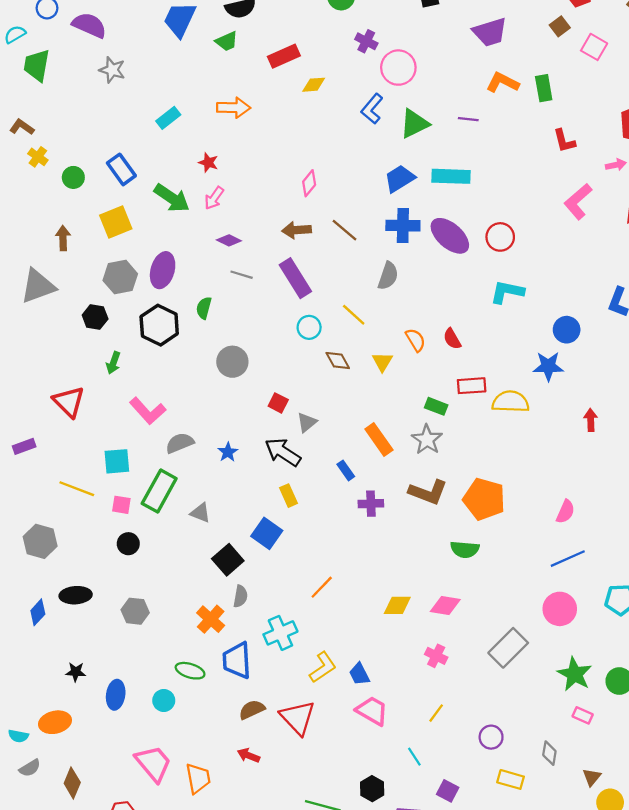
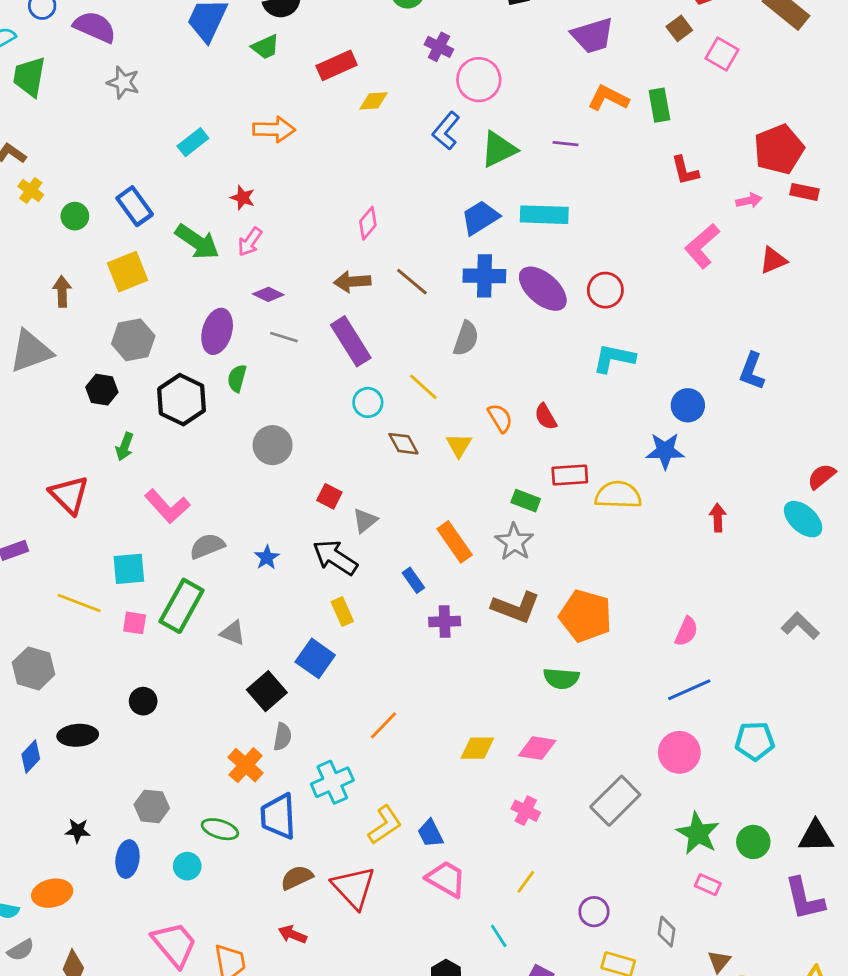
purple ellipse: (163, 270) -> (217, 331), moved
black circle: (128, 544) -> (143, 701), moved
gray hexagon: (135, 611) -> (152, 806), moved

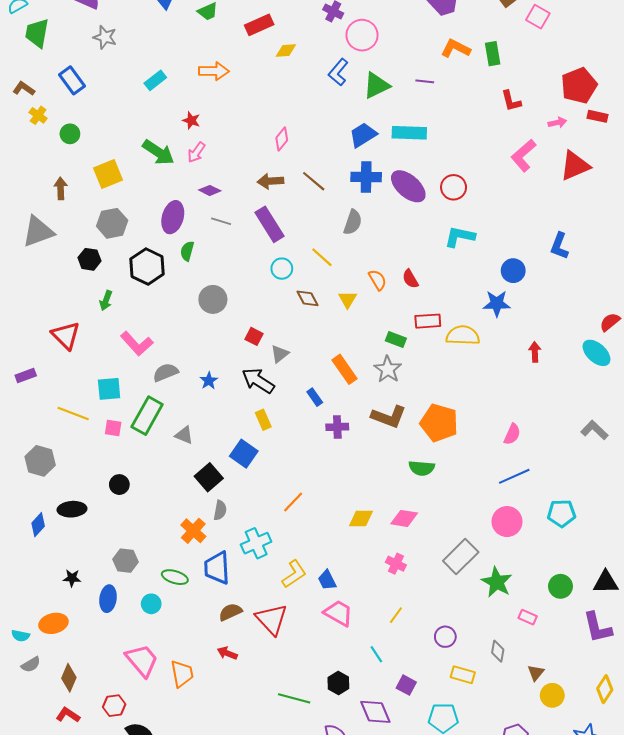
blue rectangle: (135, 206) -> (72, 80), moved
red triangle: (773, 260) -> (575, 166), size x1.5
green star: (698, 833) -> (497, 582), moved

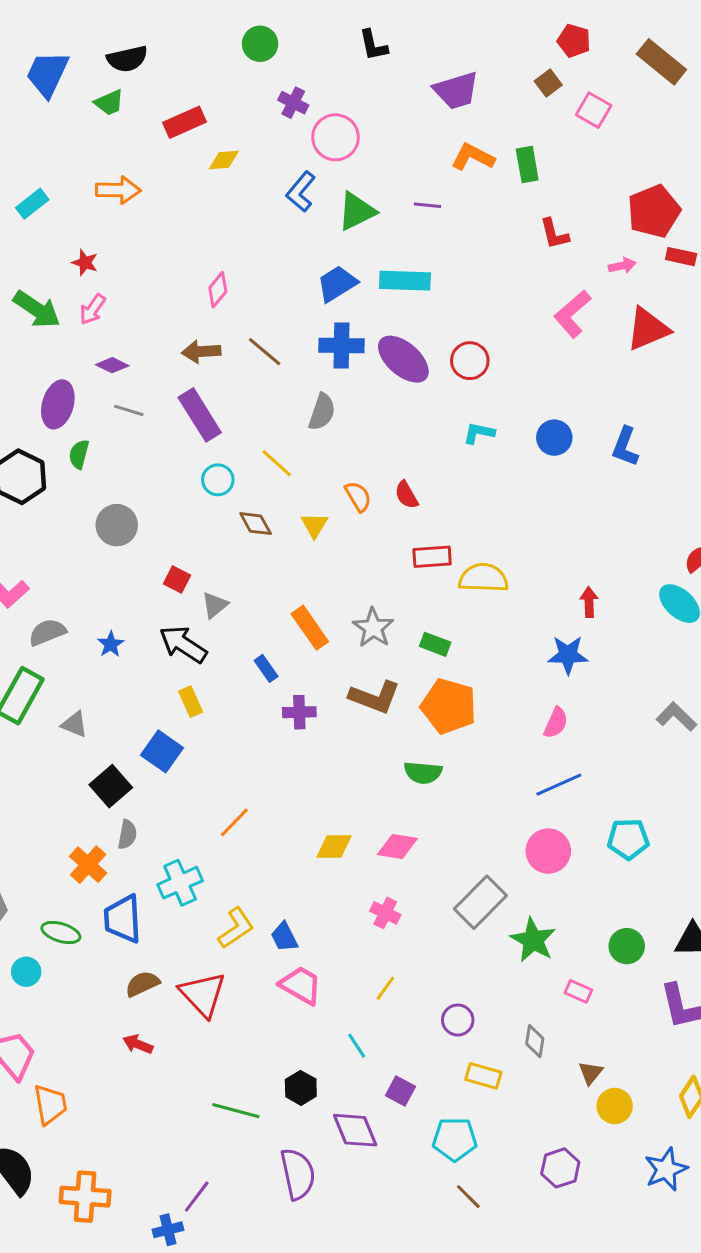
cyan L-shape: (460, 237) -> (479, 433), size x0.7
blue circle: (513, 271) -> (554, 438), moved
blue star: (497, 304) -> (568, 655), moved
green rectangle: (396, 340) -> (435, 644), moved
orange trapezoid: (182, 674) -> (50, 1105), moved

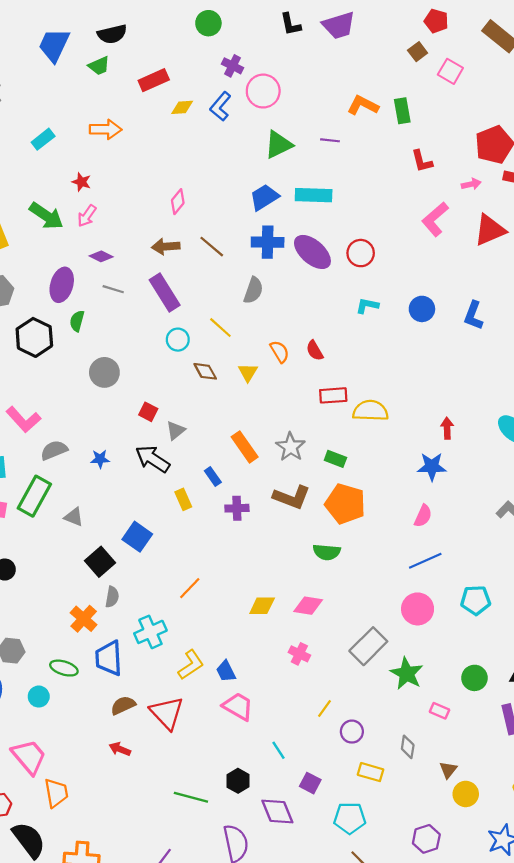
purple trapezoid: (456, 91) -> (339, 25), moved
blue L-shape: (301, 192) -> (220, 106), moved
blue star: (111, 644) -> (100, 459), turned 30
yellow rectangle: (191, 702) -> (183, 499), moved
yellow line: (385, 988) -> (324, 709), moved

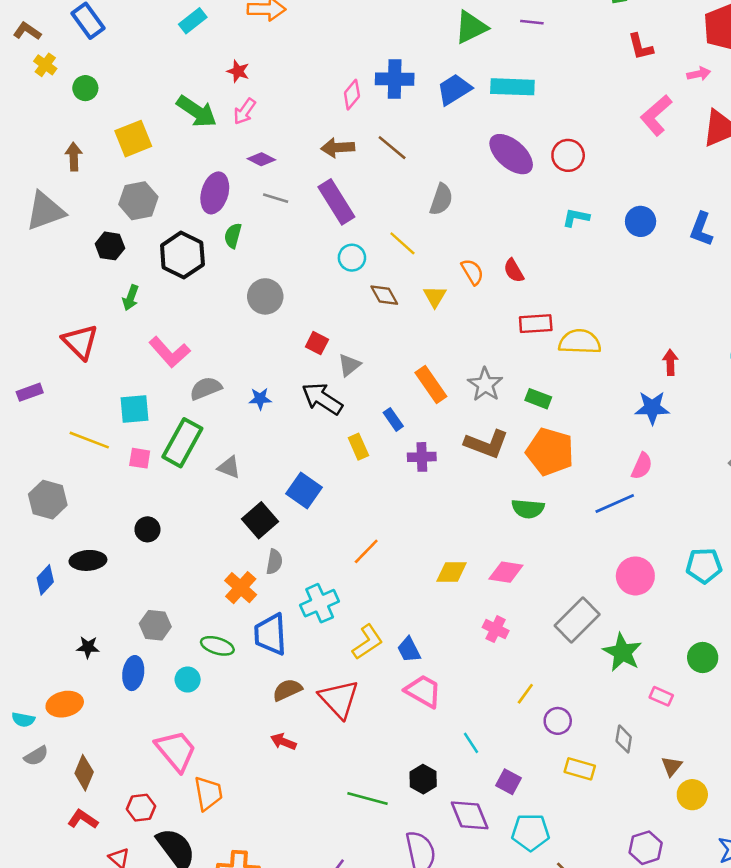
blue cross: (268, 242) -> (395, 79), moved
blue line: (425, 561) -> (615, 504), moved
cyan pentagon: (350, 818) -> (531, 832), moved

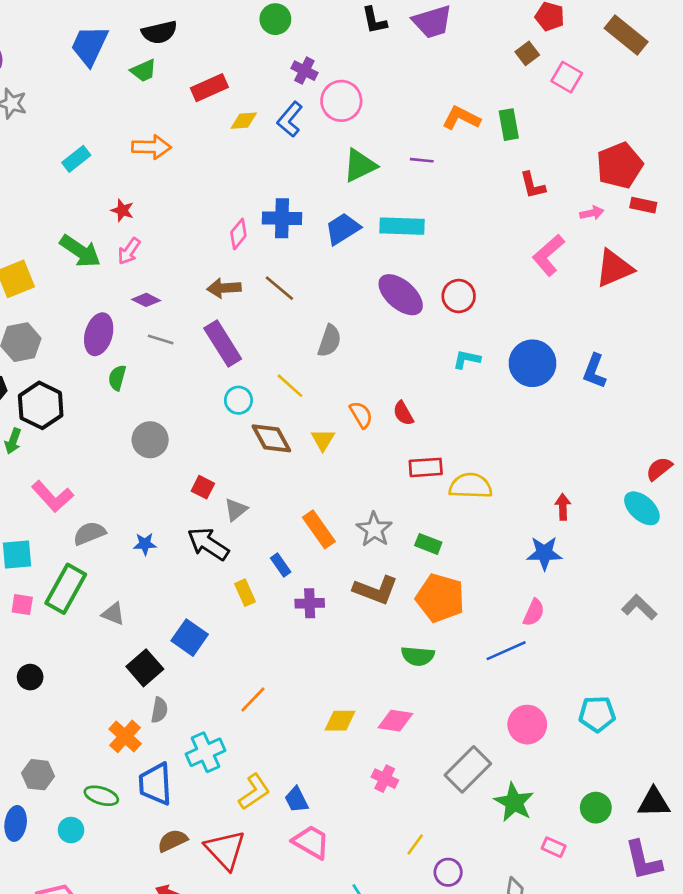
blue circle: (641, 221) -> (532, 363), size x1.5
black hexagon: (182, 255) -> (41, 405), moved
brown diamond: (384, 295) -> (271, 438), size x1.4

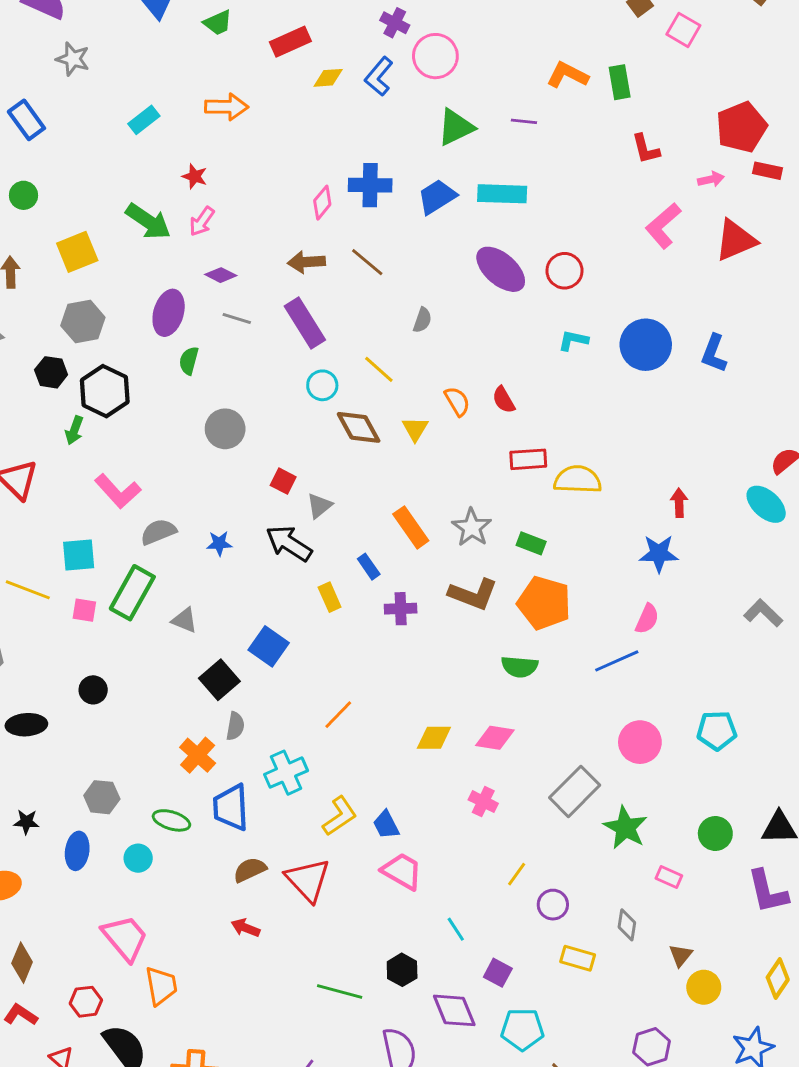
gray semicircle: (329, 341) -> (422, 320), size x0.7

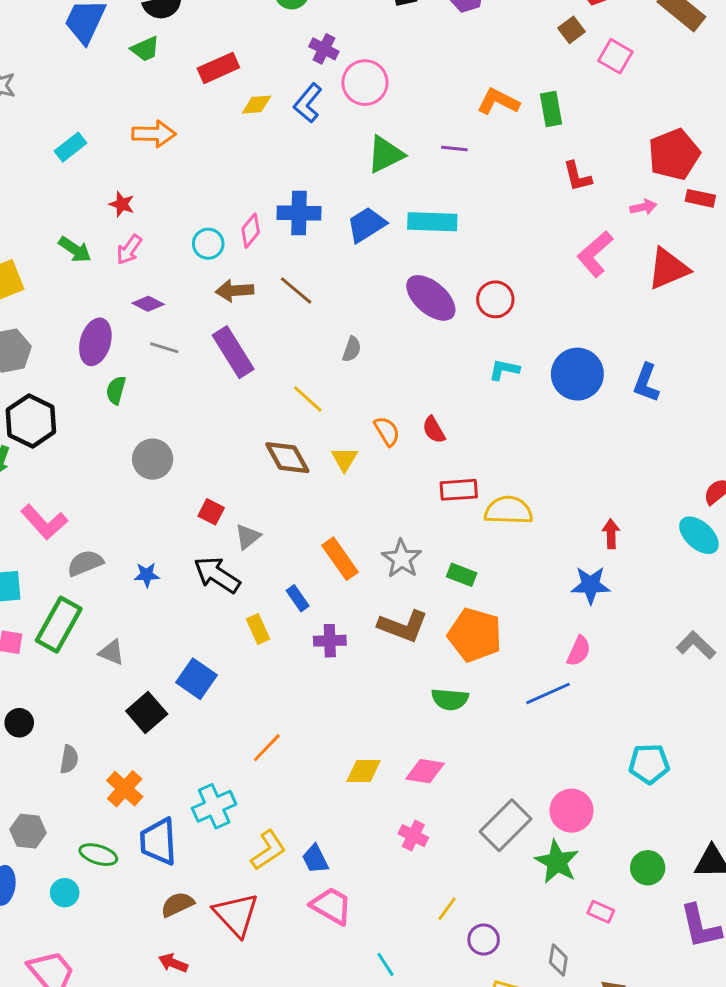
green arrow: (148, 221) -> (75, 250), size x0.7
cyan circle: (322, 385) -> (208, 244), moved
gray semicircle: (235, 726) -> (69, 759), moved
pink circle: (640, 742) -> (571, 811), moved

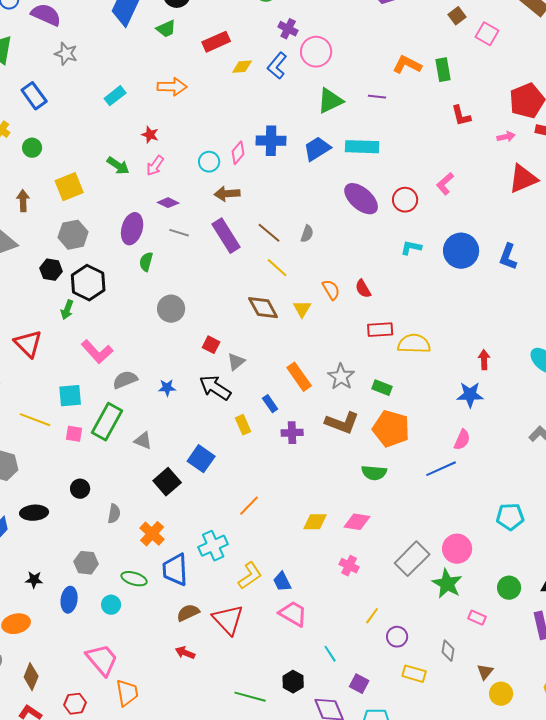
pink L-shape: (595, 254) -> (445, 184), moved, size x0.7
brown line: (296, 291) -> (269, 233), moved

